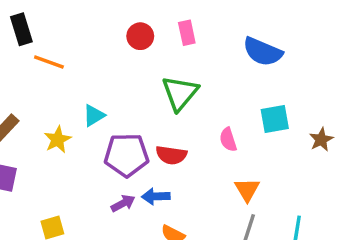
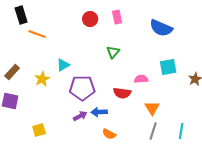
green triangle: (180, 93) -> (113, 52), size x0.6
pink semicircle: (228, 140) -> (141, 79), turned 104
red semicircle: (171, 155) -> (122, 93), moved

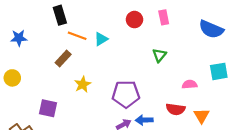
cyan triangle: (63, 65) -> (101, 39), moved
brown rectangle: (12, 72) -> (63, 58), moved
red semicircle: (122, 93) -> (176, 109), moved

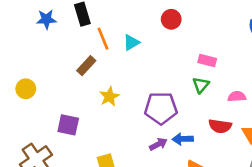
pink rectangle: (164, 17) -> (207, 60), moved, turned -64
orange line: (77, 36) -> (103, 39), turned 48
blue star: (19, 38) -> (46, 19), moved
green triangle: (159, 55) -> (201, 85), moved

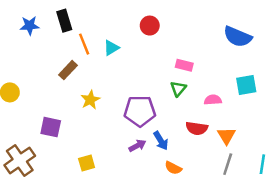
blue arrow: (183, 139) -> (161, 141), turned -120

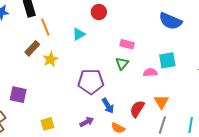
cyan triangle: (111, 48) -> (79, 34), moved
cyan square: (246, 85) -> (167, 60), moved
yellow star: (90, 100) -> (50, 59), moved
red semicircle: (197, 128) -> (137, 109), moved, turned 114
purple arrow: (137, 146) -> (87, 122), moved

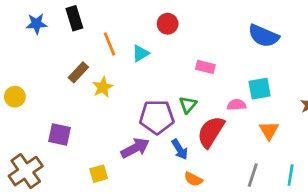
orange line: (45, 27) -> (109, 44), moved
green triangle: (122, 63) -> (188, 105), moved
orange triangle: (161, 102) -> (269, 130), moved
red semicircle: (137, 109) -> (211, 132), moved, size x1.4
purple arrow: (87, 122) -> (135, 148), moved, size x1.5

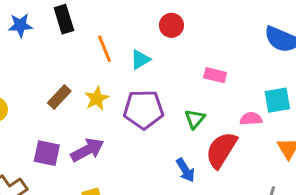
brown rectangle: (78, 72) -> (59, 97), moved
purple pentagon: (157, 117) -> (143, 109), moved
purple arrow: (135, 148) -> (87, 150), moved

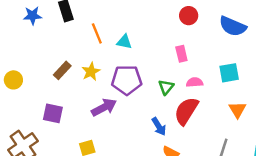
red circle: (171, 25) -> (189, 16), moved
cyan triangle: (140, 60) -> (124, 42), turned 42
pink rectangle: (215, 75) -> (181, 54), turned 63
pink semicircle: (251, 119) -> (195, 82), moved
purple arrow: (87, 150) -> (104, 107), moved

